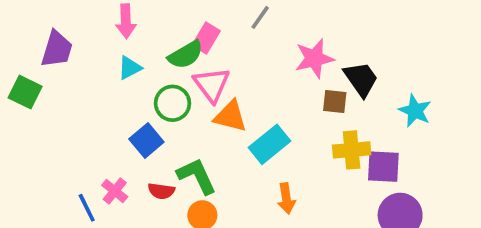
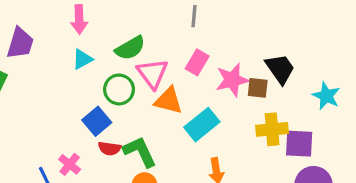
gray line: (260, 17) -> (194, 16), turned -30
pink rectangle: (206, 38) -> (197, 62), moved
pink star: (314, 58) -> (232, 80), moved
red semicircle: (161, 191) -> (109, 148), moved

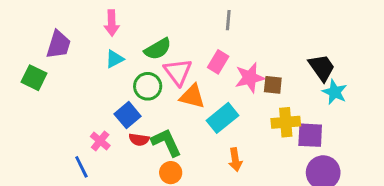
gray line: (194, 16) -> (228, 20), moved
black trapezoid: (280, 69) -> (322, 68), moved
pink cross: (70, 164) -> (100, 141), moved

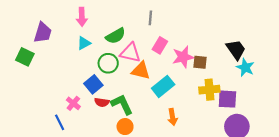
gray line: (228, 20) -> (150, 18), moved
pink triangle: (178, 72) -> (130, 53), turned -40

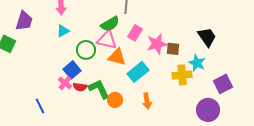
green semicircle: (116, 36) -> (110, 24), moved
cyan star: (245, 67) -> (197, 63), moved
purple square: (227, 99) -> (223, 84), moved, turned -30
pink cross: (73, 103) -> (65, 83), moved
orange circle: (125, 127) -> (115, 100), moved

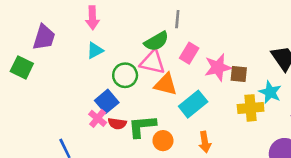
green L-shape: (99, 89) -> (142, 126), turned -70

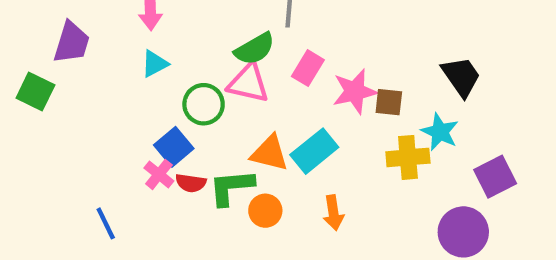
orange triangle: (166, 84) -> (270, 153), moved

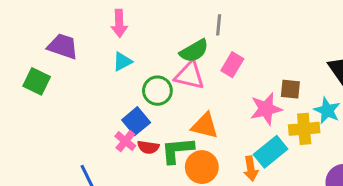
purple trapezoid: (72, 42) -> (63, 46), turned -88
pink star: (355, 91) -> (266, 109), moved
cyan rectangle: (314, 151) -> (271, 152), moved
orange circle: (265, 211) -> (202, 167), size x1.4

